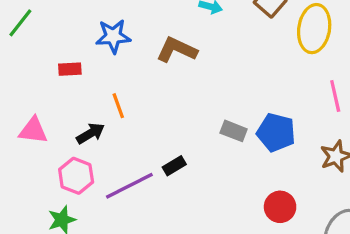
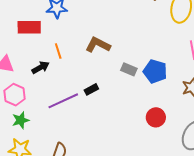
brown L-shape: (177, 50) -> (98, 45), moved
red rectangle: (70, 69) -> (29, 27), size x1.6
pink hexagon: (76, 176) -> (15, 95), moved

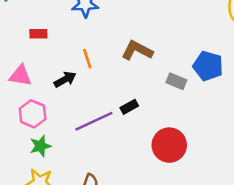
red rectangle: (29, 27) -> (38, 34), moved, size x0.6
blue pentagon: (155, 71) -> (208, 66), moved
red circle: (156, 117) -> (169, 145), moved, size x1.4

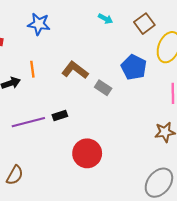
blue pentagon: (208, 66) -> (134, 67), moved
gray rectangle: (176, 81) -> (103, 88), moved

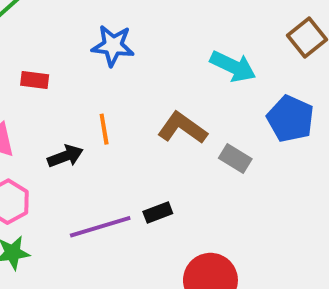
cyan arrow: (105, 19) -> (233, 66), moved, size x1.6

